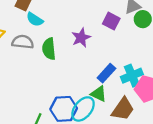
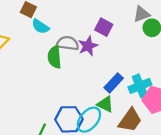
purple square: (111, 21) -> (104, 27), moved
gray semicircle: (23, 42) -> (68, 43), moved

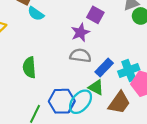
gray semicircle: (68, 43) -> (80, 56), moved
green semicircle: (55, 57) -> (29, 67), moved

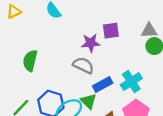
purple square: (95, 15) -> (111, 31), turned 35
cyan cross: (129, 70) -> (131, 82), moved, turned -30

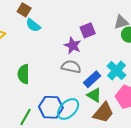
purple star: (91, 43) -> (73, 46), turned -30
green triangle: (88, 101) -> (94, 95), moved

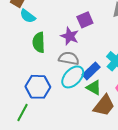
green semicircle: (24, 74) -> (39, 42), moved
blue hexagon: (51, 107) -> (38, 87), moved
cyan ellipse: (68, 109) -> (73, 77), moved

